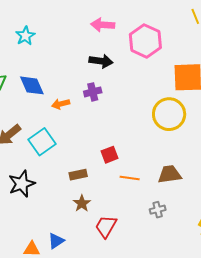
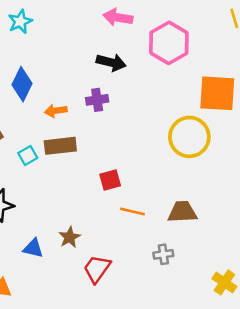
blue diamond: (32, 85) -> (22, 84), turned 44
cyan square: (42, 142) -> (28, 156), size x0.6
brown rectangle: (78, 175) -> (60, 146), moved, size x1.4
blue triangle: (56, 241) -> (33, 248), moved, turned 42

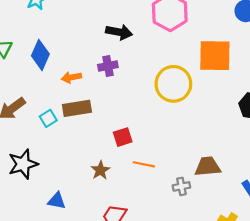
yellow circle: (189, 137) -> (173, 84), moved
brown trapezoid: (182, 212) -> (208, 167), moved
brown star: (70, 237) -> (100, 170), moved
gray cross: (163, 254) -> (181, 186), moved

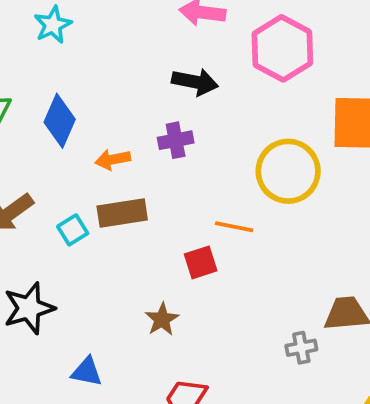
orange line: (144, 164) -> (234, 227), moved

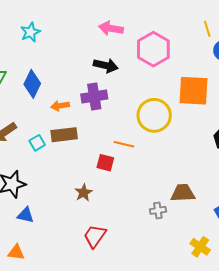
purple cross: (176, 140) -> (94, 97), size x1.4
red square: (201, 262) -> (105, 163), turned 30
blue triangle: (87, 372) -> (26, 215), moved

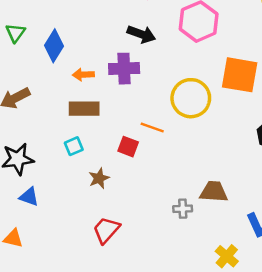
cyan square: (37, 143) -> (74, 146), moved

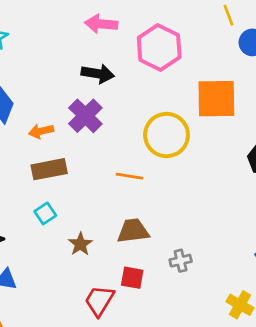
purple cross: (124, 69) -> (85, 116), turned -32
red square: (128, 147) -> (132, 278), moved
brown trapezoid: (214, 192) -> (133, 231), moved

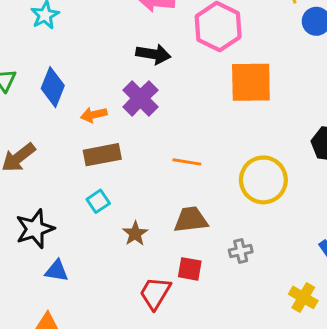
orange square: (216, 99) -> (251, 82), moved
yellow circle: (167, 135) -> (263, 180), moved

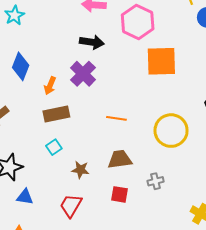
orange arrow: (94, 115) -> (50, 86), turned -54
brown star: (135, 234) -> (80, 170), turned -30
red trapezoid: (155, 293) -> (71, 206), moved

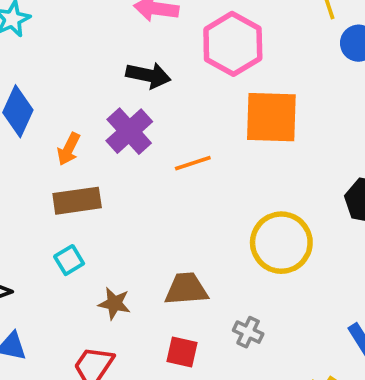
orange line: (116, 118) -> (193, 163), moved, turned -30
gray cross: (156, 181) -> (248, 332), turned 35

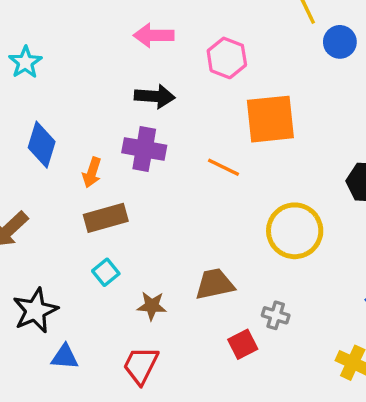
pink hexagon: (233, 44) -> (227, 58), size x0.7
purple cross: (129, 131) -> (144, 149), turned -30
orange line: (193, 163) -> (224, 167), moved, turned 52
red square: (182, 352) -> (243, 344), moved, turned -32

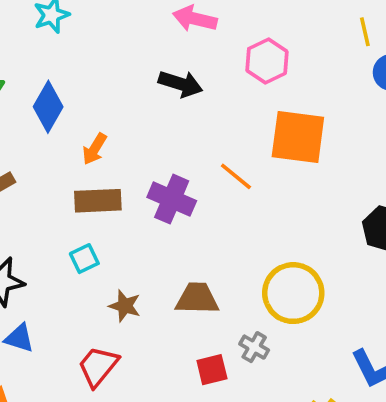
purple cross: (144, 149) -> (172, 199), moved
yellow circle: (295, 231) -> (293, 293), moved

